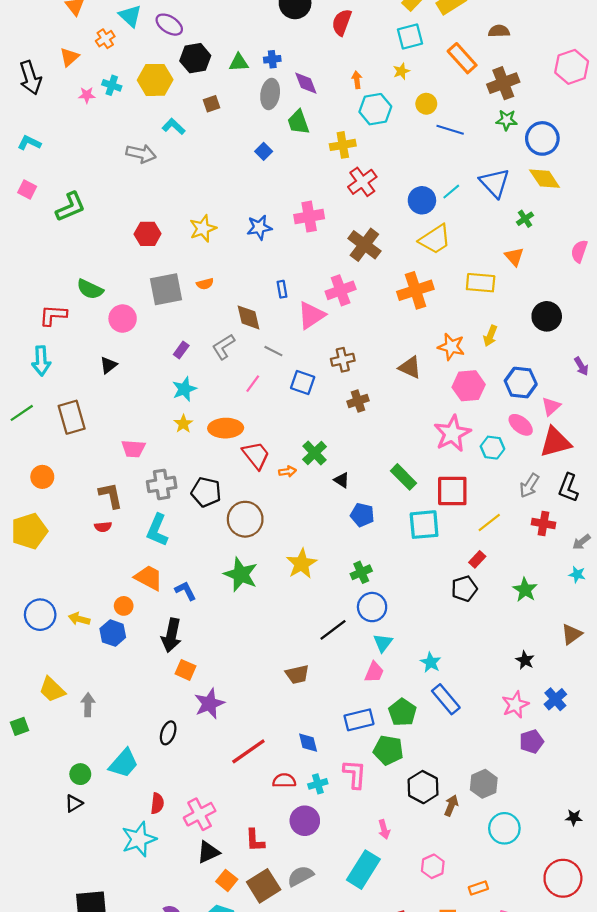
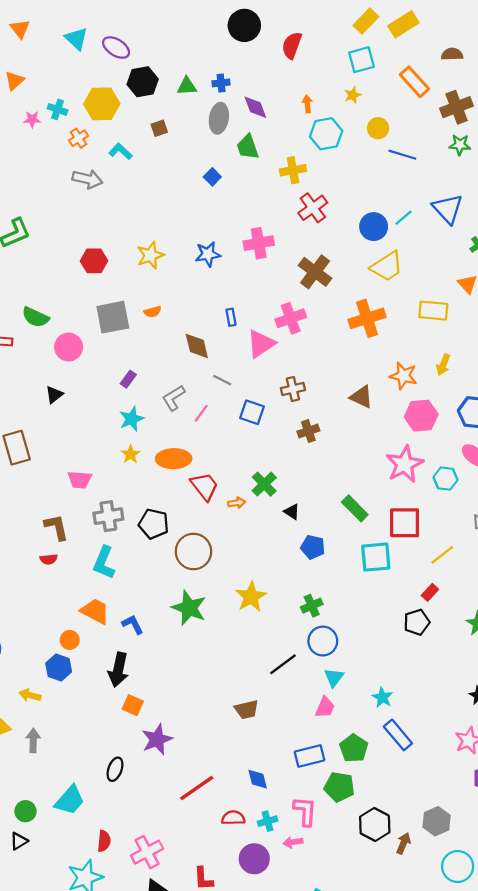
orange cross: (105, 39) -> (79, 138), moved
gray L-shape: (223, 347) -> (174, 398), moved
yellow arrow: (79, 619) -> (30, 695), moved
pink arrow: (384, 829) -> (293, 842), moved, turned 96

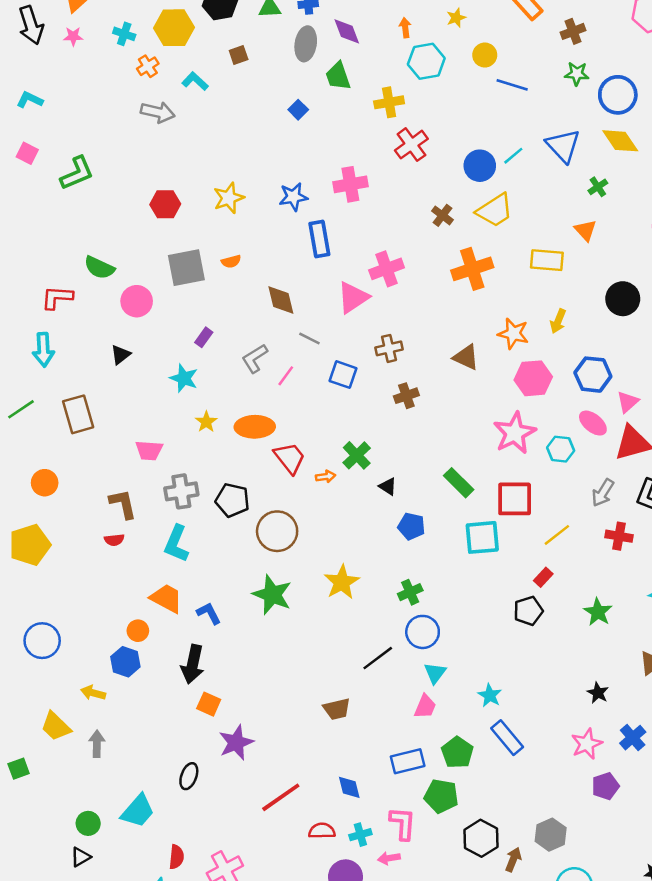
brown cross: (457, 107) -> (573, 31), size x0.7
pink star: (32, 119) -> (73, 36), moved
brown cross: (315, 272) -> (442, 215), moved, size x0.6
blue rectangle: (231, 317) -> (319, 239), moved, size x1.8
cyan star: (132, 419) -> (184, 378), moved, turned -30

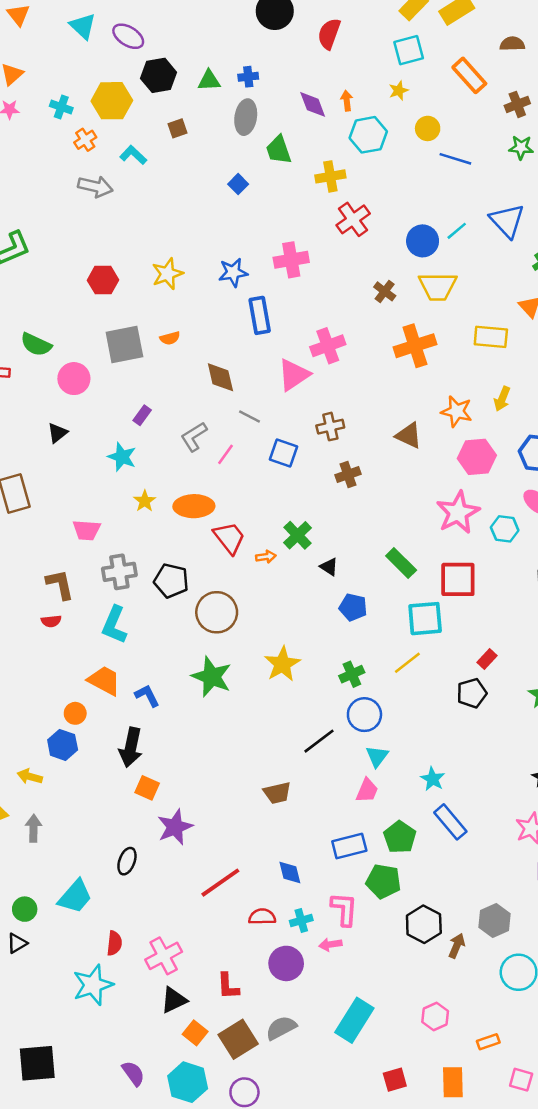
purple diamond: (347, 31) -> (313, 104), moved
yellow trapezoid: (495, 210) -> (438, 286), turned 33
yellow line: (557, 535) -> (407, 663), moved

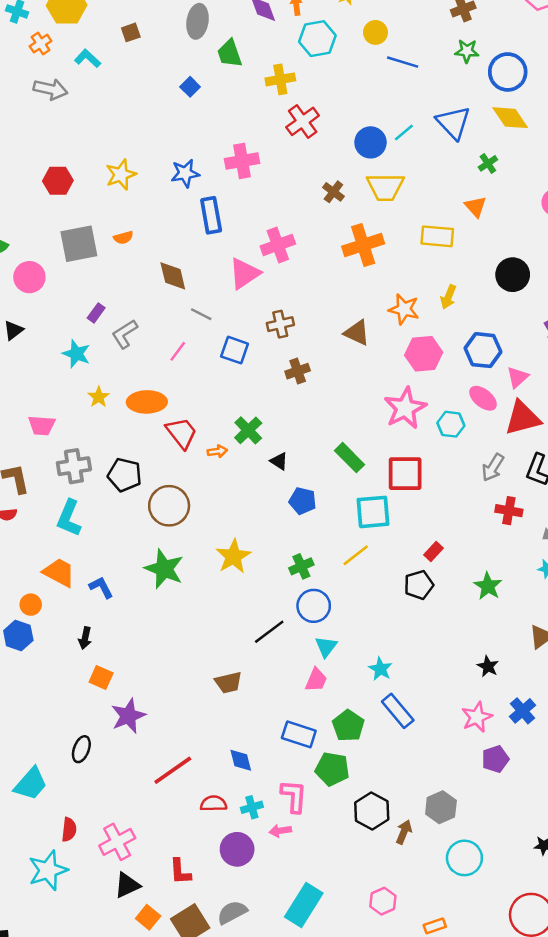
gray L-shape: (194, 437) -> (125, 334), moved
black arrow: (131, 747) -> (85, 638), size x0.6
blue rectangle: (349, 846) -> (299, 734), turned 32

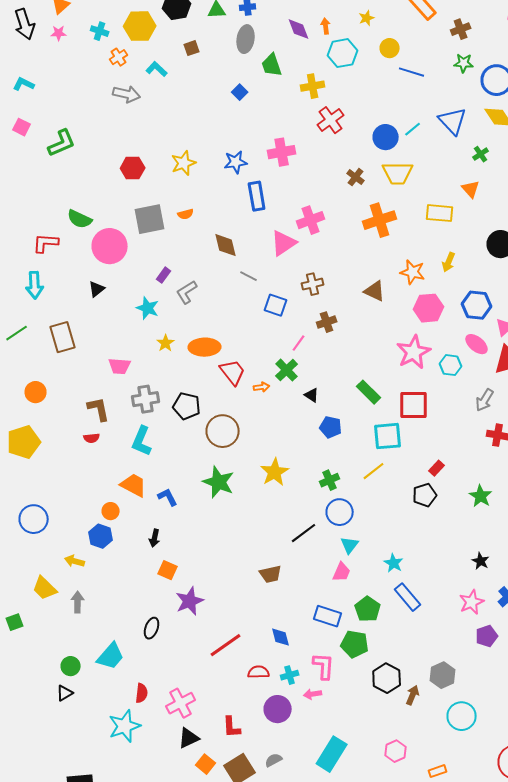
pink circle: (29, 277) -> (110, 246), size x1.4
pink line: (178, 351) -> (299, 343), moved
gray semicircle: (232, 912) -> (274, 760), size x0.7

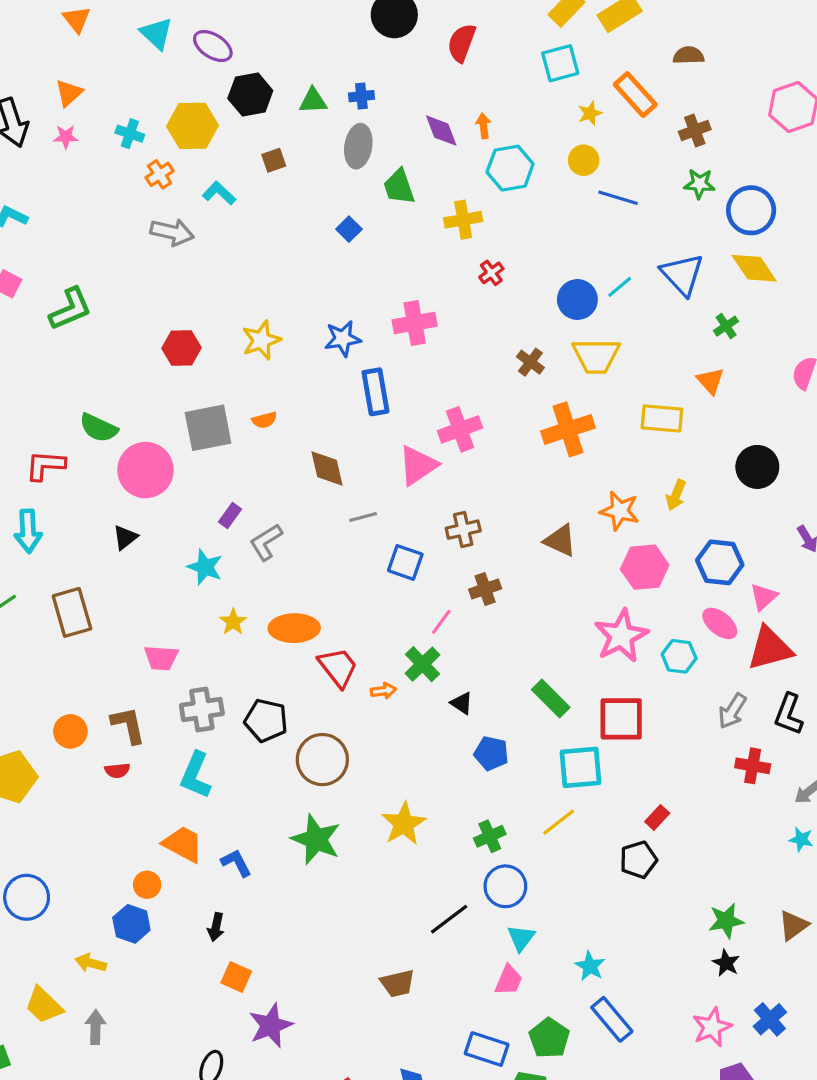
yellow star: (367, 18) -> (590, 113), moved
red cross: (331, 120) -> (491, 273), size x0.6
gray line: (249, 276) -> (363, 517), turned -42
orange circle: (36, 392) -> (70, 731), moved
green star: (481, 496) -> (726, 921), moved, turned 30

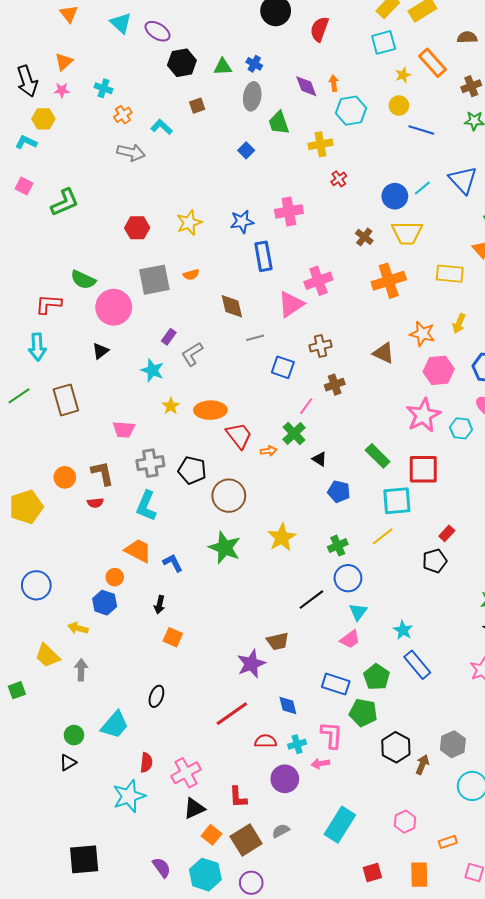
blue cross: (361, 96) -> (254, 64), turned 35
yellow hexagon: (192, 126) -> (43, 119), moved, size x0.7
pink trapezoid: (509, 980) -> (350, 639), turned 30
purple star: (271, 1026) -> (251, 664), moved

